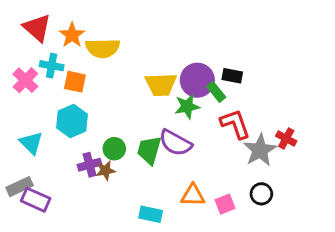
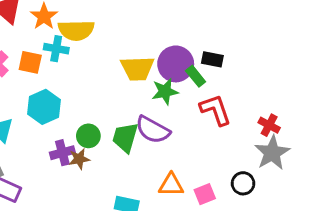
cyan cross: (52, 66) -> (56, 49), moved
orange square: (75, 82) -> (30, 62), moved
gray star: (260, 150) -> (272, 153), moved

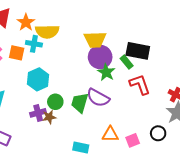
black rectangle: (212, 59) -> (138, 51), size x1.6
purple circle: (176, 64) -> (100, 57), moved
yellow trapezoid: (137, 69) -> (95, 40), moved
green star: (165, 91) -> (106, 72), turned -30
cyan hexagon: (44, 107) -> (38, 79), moved

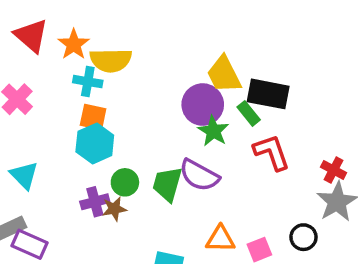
yellow trapezoid: (95, 40) -> (224, 74), moved, turned 65
orange square: (17, 53) -> (93, 117), moved

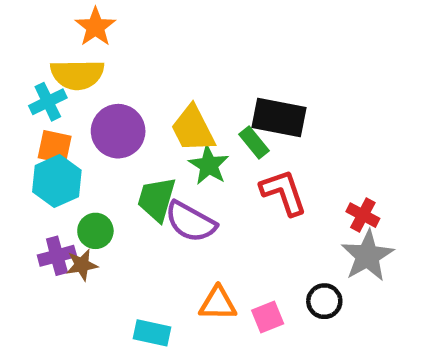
orange star: (74, 44) -> (95, 27), moved
yellow trapezoid: (224, 74) -> (193, 129), moved
cyan cross: (88, 82) -> (48, 102), turned -36
purple circle: (203, 105) -> (118, 131), moved
green trapezoid: (167, 184) -> (157, 199), moved

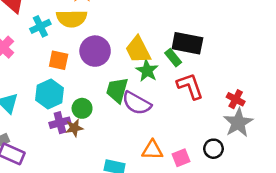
cyan cross: (48, 102) -> (40, 26), moved
cyan hexagon: (57, 181) -> (50, 94), moved

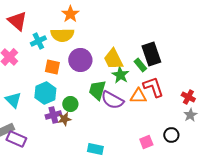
black rectangle: (187, 43) -> (151, 54), turned 60
gray star: (238, 123) -> (190, 115), size x0.6
orange triangle: (152, 150) -> (138, 96), moved

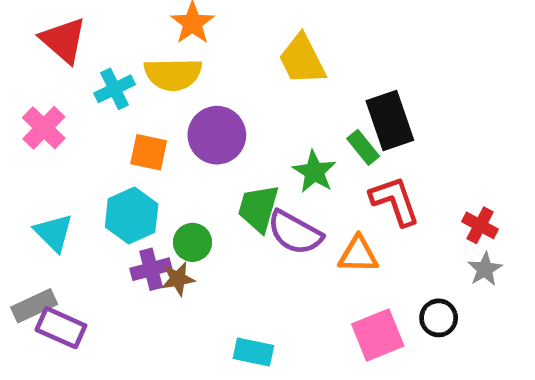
yellow trapezoid: (113, 59) -> (302, 60), moved
orange triangle: (138, 96) -> (358, 255), moved
pink square: (146, 142) -> (378, 335), size x1.5

